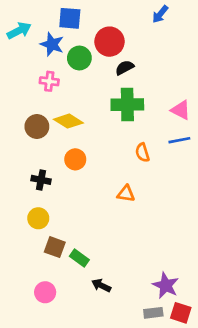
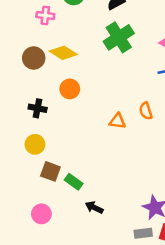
green cross: (127, 105) -> (119, 37), turned -32
orange semicircle: (142, 153) -> (146, 111), moved

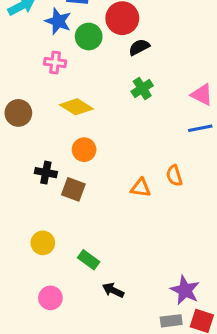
green cross: (119, 37) -> (142, 88), size x0.6
brown circle: (34, 58) -> (18, 113), moved
yellow circle: (35, 144) -> (43, 243), moved
brown square: (50, 171) -> (73, 189), moved

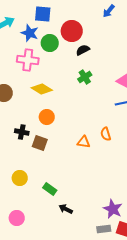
pink cross: (55, 62) -> (28, 60), size x1.5
pink circle: (50, 298) -> (17, 218), moved

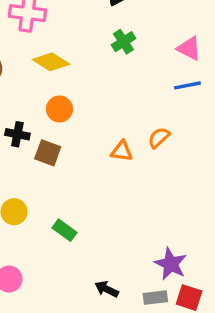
orange semicircle: (106, 134) -> (159, 138), turned 64
black arrow: (66, 209) -> (107, 289), moved

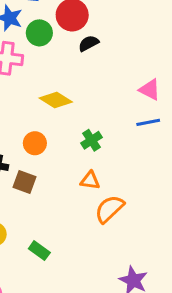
green cross: (123, 42) -> (92, 140), moved
yellow diamond: (51, 62) -> (56, 100), moved
orange semicircle: (159, 138) -> (109, 209), moved, size x1.5

